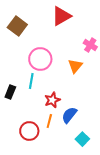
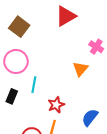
pink circle: (40, 59) -> (16, 61), moved
blue semicircle: (69, 115) -> (90, 117), moved

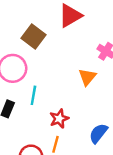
brown square: (19, 27) -> (33, 37), moved

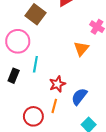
blue semicircle: (98, 133) -> (79, 97), moved

